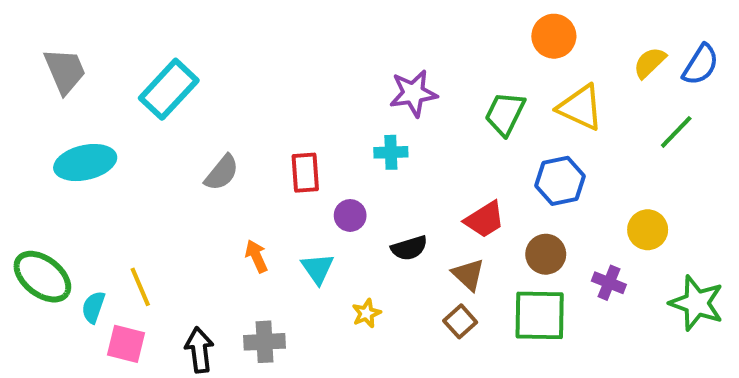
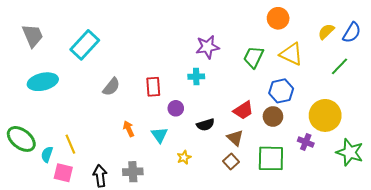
yellow circle: (648, 230) -> (325, 115), size x1.6
brown circle: (546, 254) -> (273, 116), moved

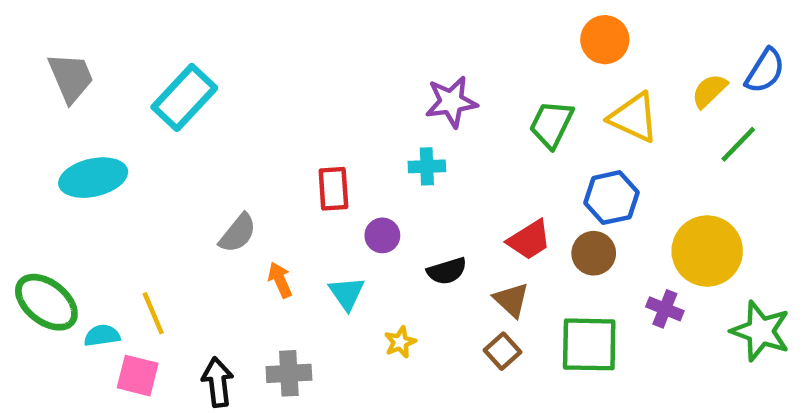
yellow semicircle: (326, 32) -> (709, 91), moved
gray semicircle: (111, 87) -> (238, 233), moved
cyan semicircle: (47, 154) -> (102, 336), turned 63

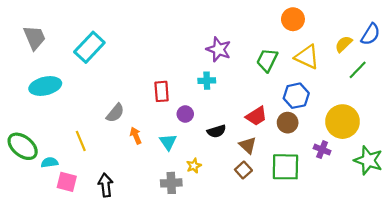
purple star: (451, 102) -> (219, 49), turned 30
yellow line: (153, 313) -> (81, 141), moved
gray cross: (289, 373) -> (171, 183), moved

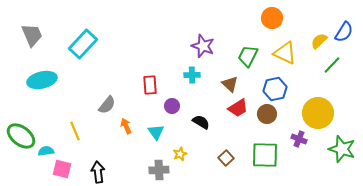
black semicircle: (216, 131) -> (201, 122), turned -132
brown triangle: (248, 145) -> (230, 84), moved

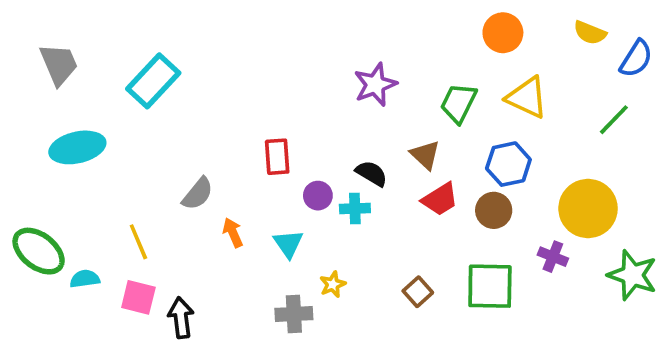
yellow semicircle: (319, 41) -> (590, 33), moved, turned -114
purple star: (203, 46) -> (375, 85), turned 30
cyan cross: (192, 75) -> (355, 209), moved
black semicircle: (201, 122) -> (372, 173), moved
pink square: (62, 169) -> (138, 297), moved

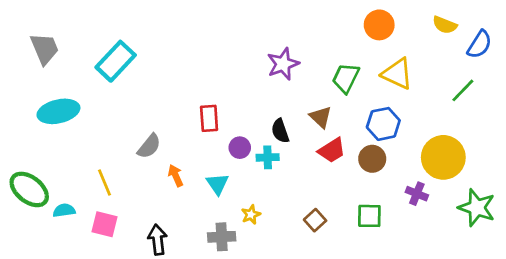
black semicircle: (372, 173) -> (280, 131), turned -140
green square: (490, 286) -> (369, 216), size x0.7
black arrow: (181, 318) -> (157, 240), moved

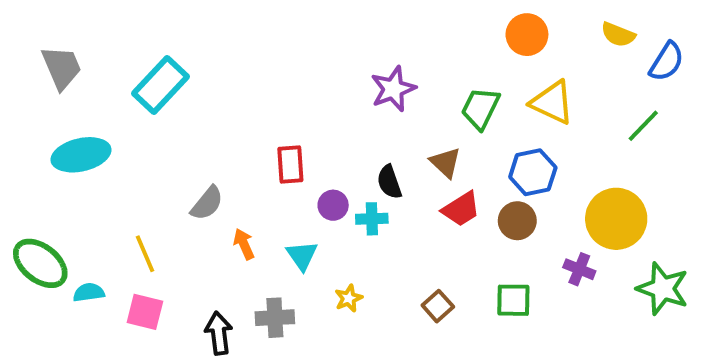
gray cross: (222, 237) -> (275, 318), moved

